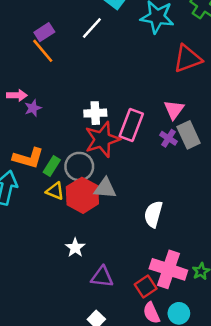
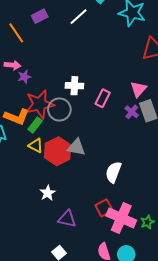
orange line: (43, 51) -> (16, 33), moved
pink rectangle: (131, 125) -> (103, 98), size x0.7
red star: (102, 139) -> (40, 104), moved
gray circle: (79, 166) -> (59, 109), moved
red square: (146, 286) -> (104, 208), moved

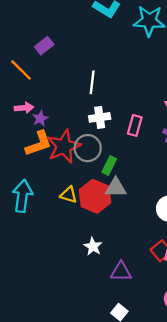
white line: (78, 17) -> (92, 82), moved, turned -30
orange L-shape: (17, 117) -> (39, 144), moved, turned -30
green rectangle: (35, 125) -> (109, 165), moved

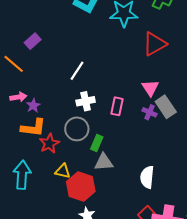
white line: (92, 82) -> (77, 71), turned 30
orange L-shape: (39, 144) -> (33, 128), turned 30
red star: (64, 146) -> (49, 143), moved, size x0.7
red hexagon: (95, 196) -> (81, 187), moved

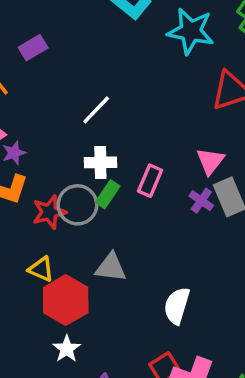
red star: (49, 143) -> (49, 212), moved
green rectangle: (97, 143) -> (108, 194), moved

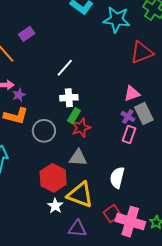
pink triangle: (210, 161) -> (132, 94), turned 36
pink rectangle: (150, 181) -> (129, 135), moved
gray circle: (77, 205) -> (44, 131), moved
red star: (49, 212) -> (81, 128), moved
yellow triangle: (41, 269) -> (80, 195), moved, size x1.8

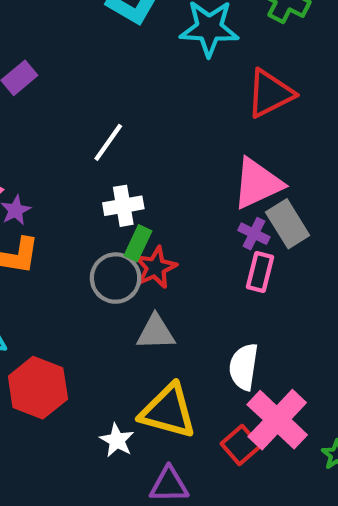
pink triangle: (132, 94) -> (257, 183), size x1.5
gray circle: (44, 131) -> (116, 278), moved
red hexagon: (53, 178) -> (38, 388), moved
pink cross: (130, 222) -> (277, 420), moved, turned 32

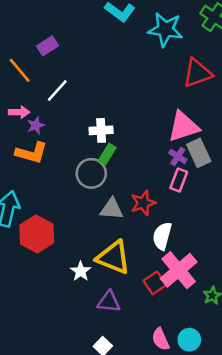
white line: (108, 142) -> (57, 91), moved
red star: (156, 267) -> (143, 203), moved

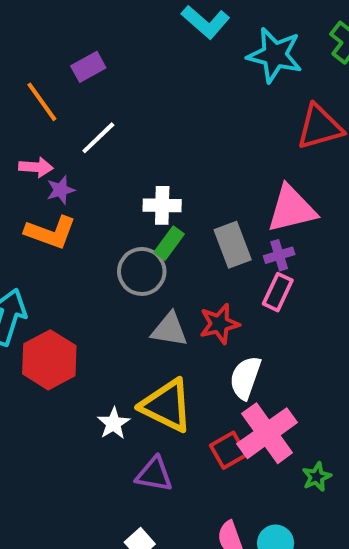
gray rectangle: (199, 153) -> (233, 245), moved
purple cross: (178, 156) -> (279, 255), turned 36

